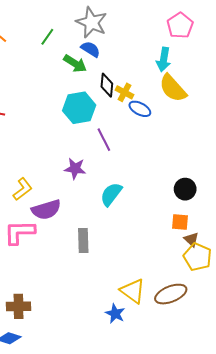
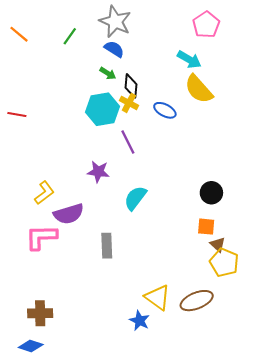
cyan arrow: (164, 59) -> (189, 60), turned -70
green arrow: (75, 64) -> (108, 73), moved, size x0.7
yellow cross: (124, 92) -> (129, 103), moved

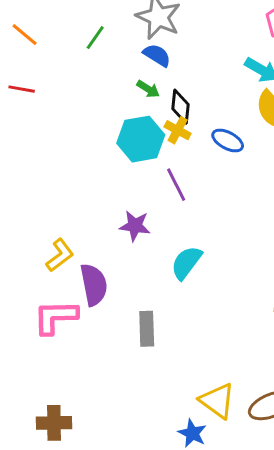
red line: (17, 115) -> (22, 89), moved
purple semicircle: (69, 214) -> (94, 285), turned -84

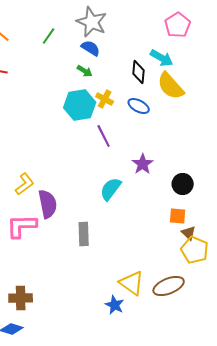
black diamond: (180, 107) -> (139, 72), moved
purple star: (135, 226) -> (143, 164), moved, turned 30

